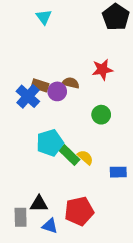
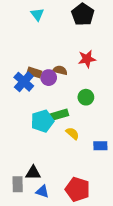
black pentagon: (116, 17) -> (83, 14), moved
green rectangle: (69, 155) -> (59, 115), moved, turned -60
red pentagon: (79, 211) -> (78, 189), moved, turned 30

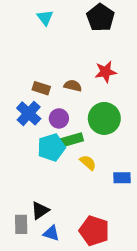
purple circle: (49, 78) -> (59, 118), moved
blue cross: (24, 82) -> (29, 113), moved
green circle: (86, 97) -> (104, 118), size x1.6
black triangle: (33, 173) -> (40, 210), turned -35

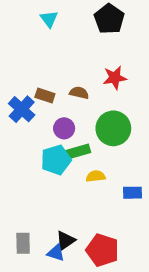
blue cross: (29, 113) -> (22, 109), moved
yellow semicircle: (88, 163) -> (96, 176), turned -48
black triangle: (40, 210) -> (65, 241), moved

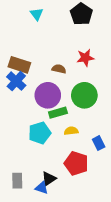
brown rectangle: (45, 96) -> (19, 65), moved, size x1.5
purple circle: (64, 128) -> (48, 95), size x1.6
cyan pentagon: (56, 160) -> (40, 133), moved
blue rectangle: (132, 193) -> (99, 143), turned 64
red pentagon: (102, 250) -> (76, 163), moved

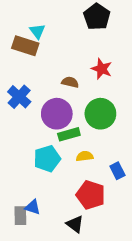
cyan triangle: (37, 14) -> (37, 31), moved
red star: (85, 58) -> (102, 69), turned 30
brown rectangle: (19, 65) -> (25, 46), moved
black triangle: (49, 179) -> (75, 224), moved, turned -49
blue triangle: (42, 188) -> (33, 207), moved

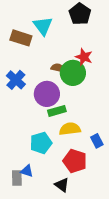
cyan triangle: (37, 31) -> (43, 26), moved, size x1.5
green circle: (100, 114) -> (73, 73), moved
yellow semicircle: (85, 156) -> (70, 129), size x1.5
cyan pentagon: (47, 159) -> (41, 143), moved

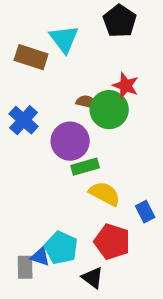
yellow semicircle: (70, 129) -> (105, 194), turned 35
cyan pentagon: (41, 143) -> (61, 248), moved, turned -30

